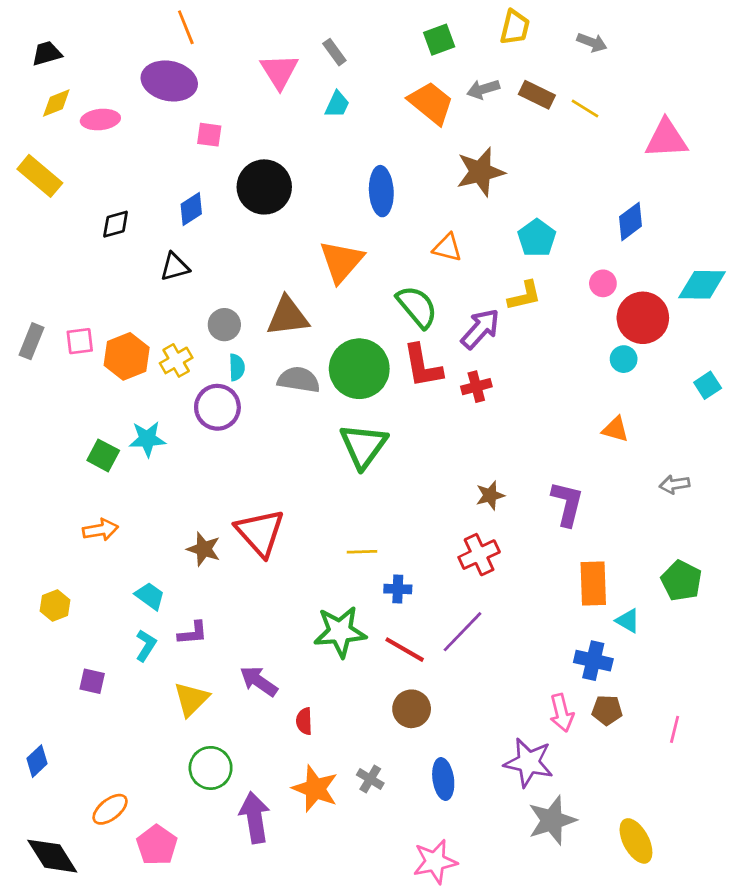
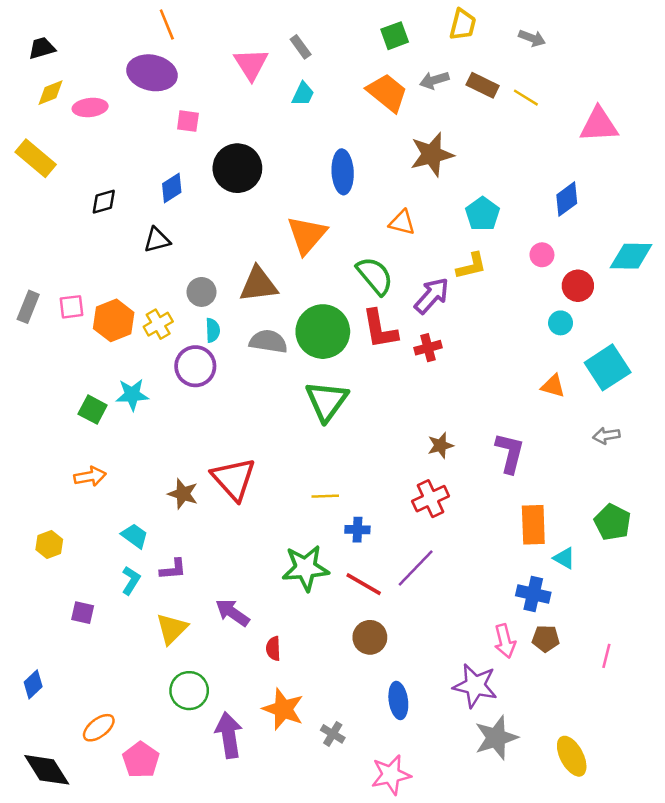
red circle: (643, 318) -> (578, 286), size x0.7
cyan square: (708, 385) -> (608, 367), moved, size x1.8
gray cross: (370, 779) -> (333, 734), moved

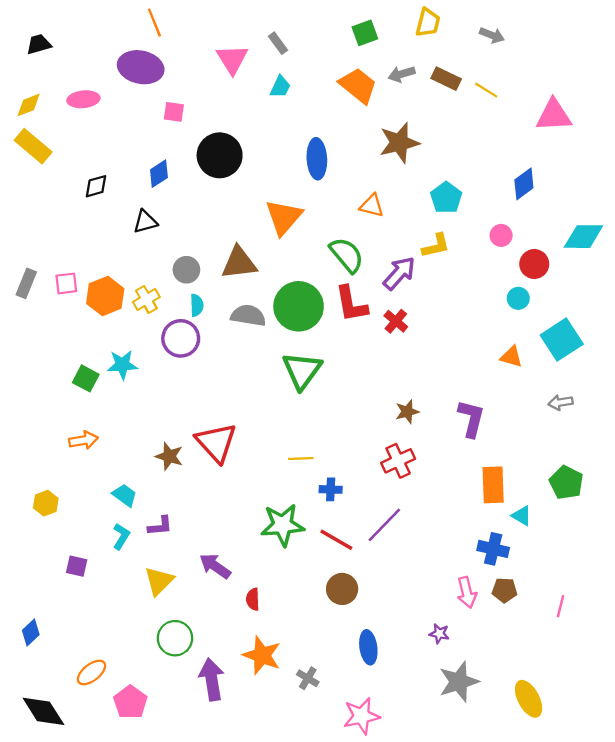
yellow diamond: (50, 93) -> (29, 105), moved
red cross: (428, 348) -> (396, 321), turned -35
purple star: (475, 686) -> (439, 634), size x0.5

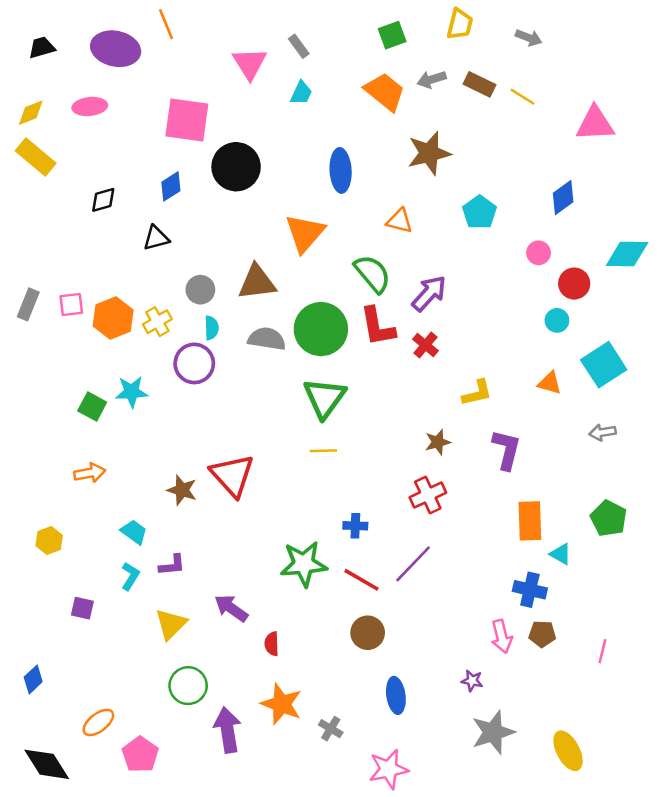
purple ellipse: (141, 67) -> (116, 49), moved
pink square: (174, 112) -> (187, 120), size x2.0
yellow L-shape: (436, 246) -> (477, 393), moved
yellow line: (301, 459) -> (323, 451), moved

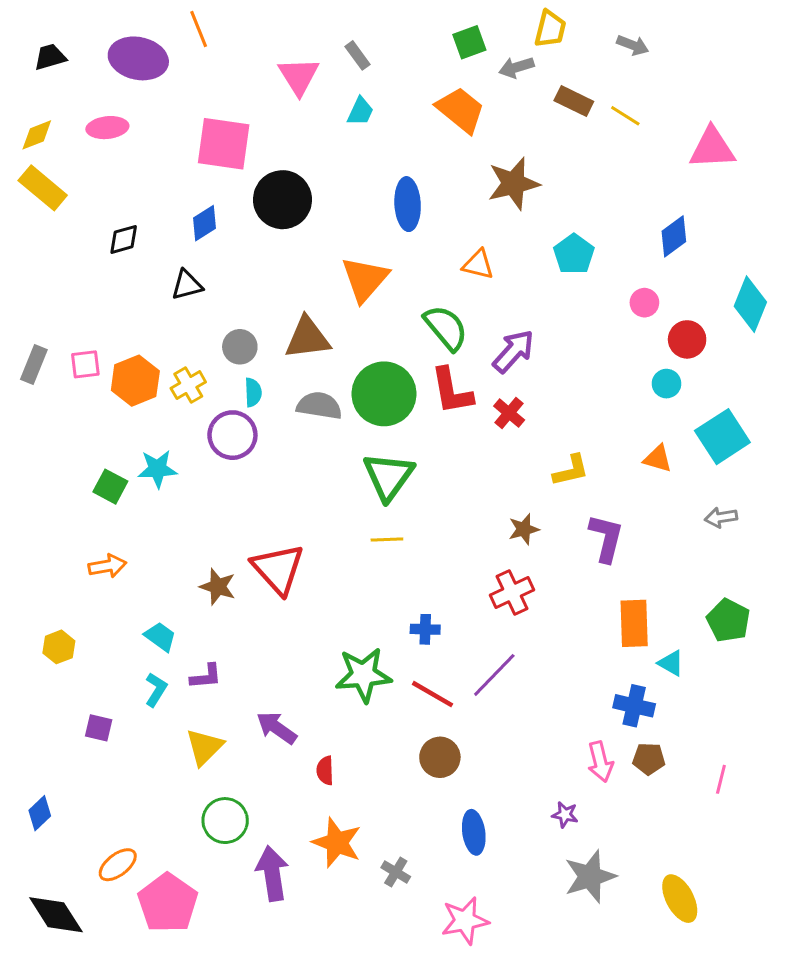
gray arrow: (432, 79) -> (516, 67), moved
cyan diamond: (627, 254) -> (750, 304), turned -69
pink pentagon: (140, 754) -> (168, 903), size x1.4

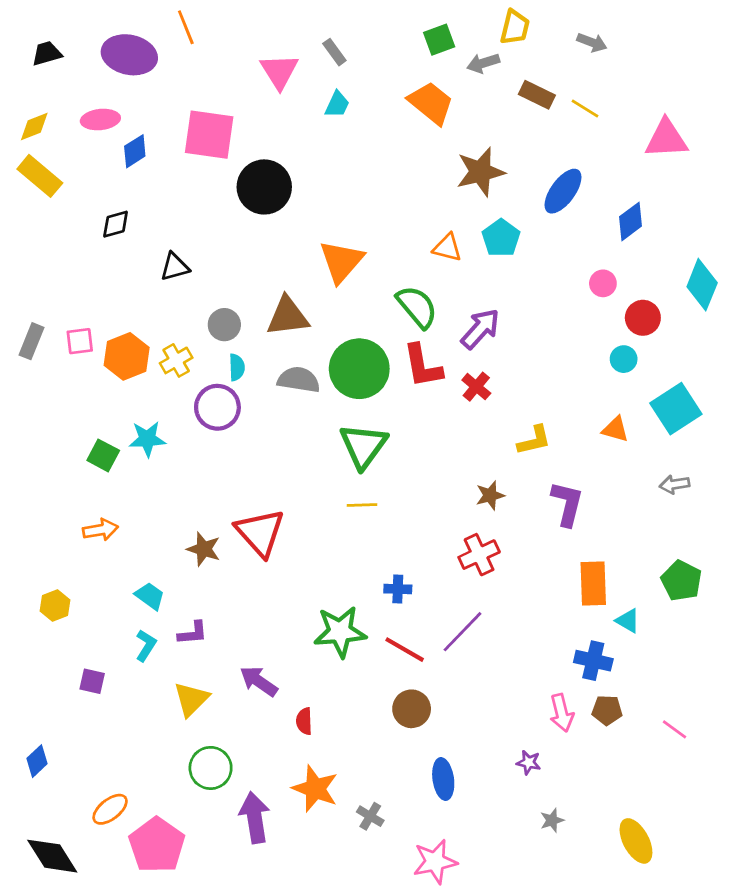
blue ellipse: (408, 204) -> (563, 191), moved, turned 39
blue diamond: (205, 223) -> (135, 151), moved
cyan pentagon: (574, 254) -> (501, 238), moved
pink line: (721, 779) -> (675, 729), turned -68
gray star: (590, 876) -> (552, 820), size x0.5

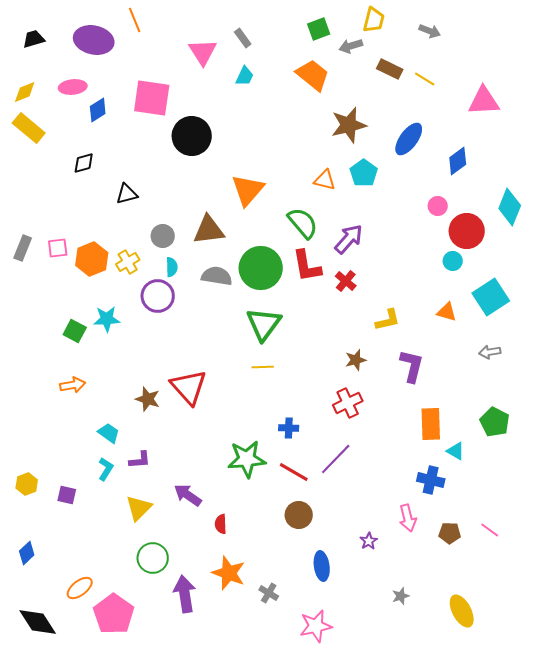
red circle: (643, 318) -> (467, 231), size x1.4
yellow hexagon: (55, 606) -> (27, 484), moved
brown pentagon: (607, 710) -> (450, 533), moved
purple star: (529, 762) -> (369, 541), moved, turned 30

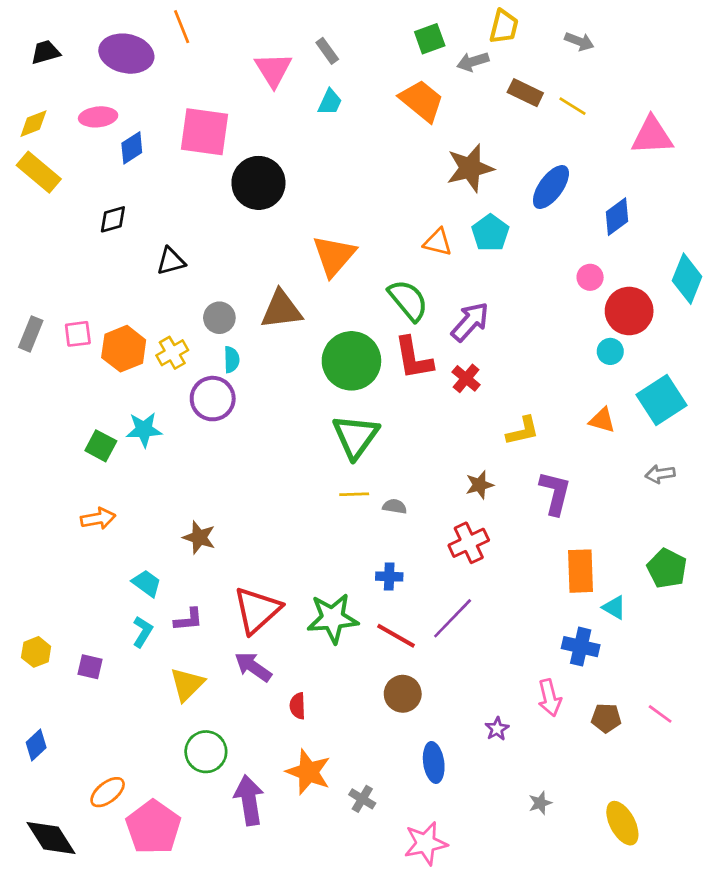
gray semicircle: (217, 276) -> (395, 506), moved, size x0.6
red triangle: (189, 387) -> (257, 610), moved, turned 30

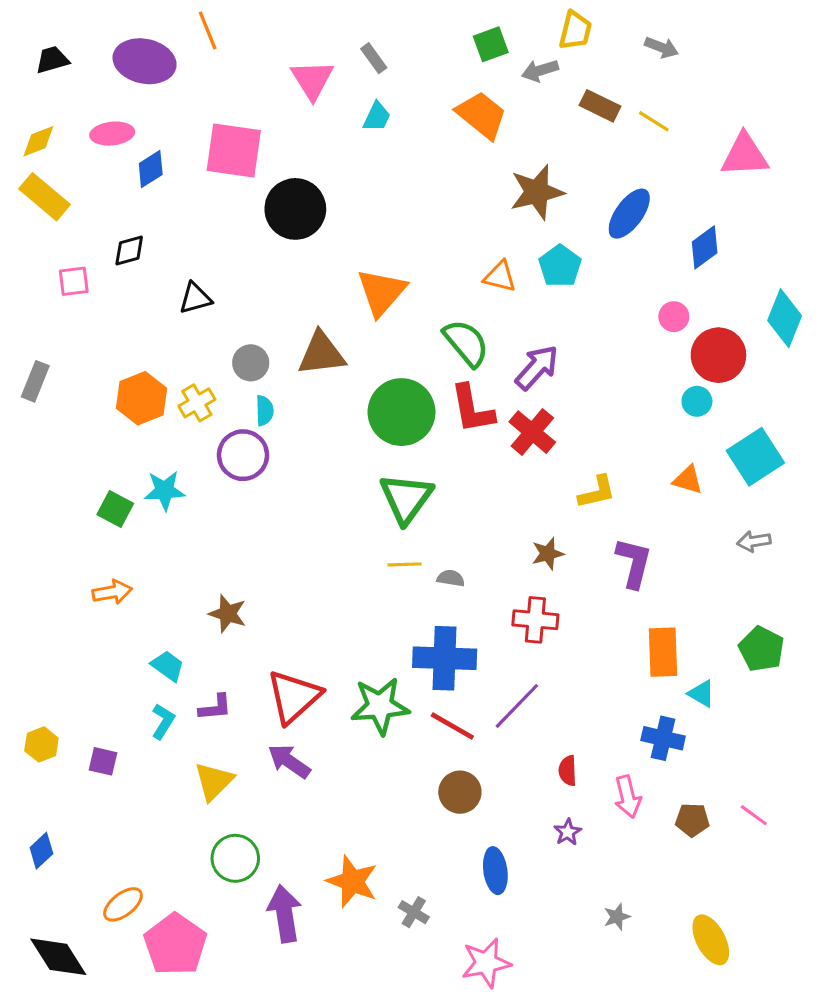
pink square: (78, 334) -> (74, 281), moved
red cross: (466, 378) -> (532, 432), size x1.4
red cross: (469, 543) -> (535, 620), turned 30
blue cross: (389, 576) -> (445, 658), size x2.0
red semicircle: (298, 706) -> (568, 771), moved

